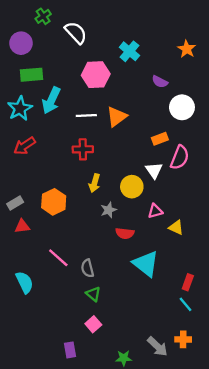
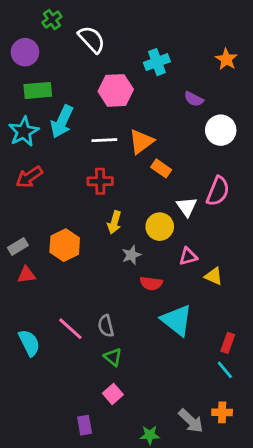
cyan cross: (129, 51) -> (157, 62), turned 30
orange rectangle: (160, 139) -> (161, 168), moved, turned 56
pink line: (58, 258) -> (70, 329), moved

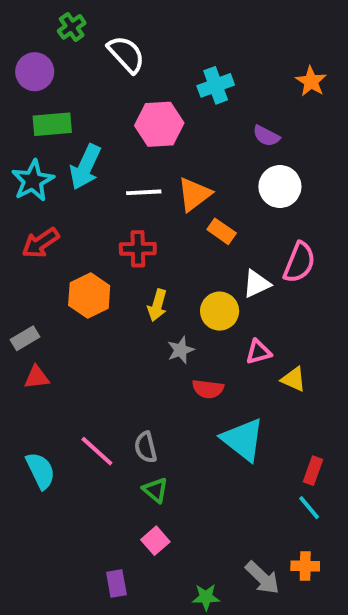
white circle: (221, 130) -> (280, 187), moved
white triangle: (187, 207) -> (257, 284), turned 40
orange hexagon: (65, 245) -> (89, 295), moved

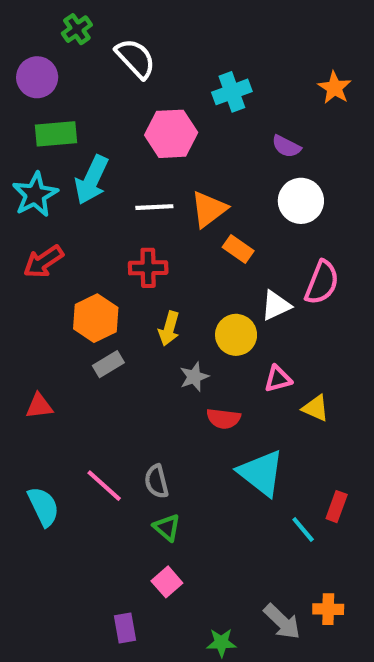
gray rectangle: (25, 338) -> (108, 364), moved
cyan line: (309, 508) -> (303, 530), moved

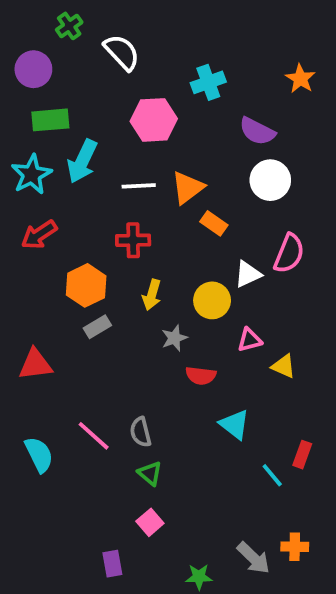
purple semicircle: (286, 146) -> (257, 131), size x1.4
red triangle: (39, 406) -> (35, 364), size x1.4
cyan triangle: (261, 473) -> (235, 425), size x0.7

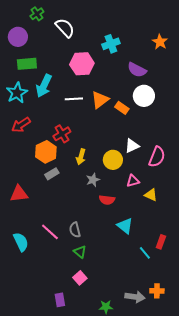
orange rectangle: (214, 223) -> (122, 108), moved
red cross: (133, 240) -> (62, 134), moved, turned -30
pink semicircle: (289, 253) -> (157, 157), moved
gray arrow: (253, 558) -> (135, 297), turned -36

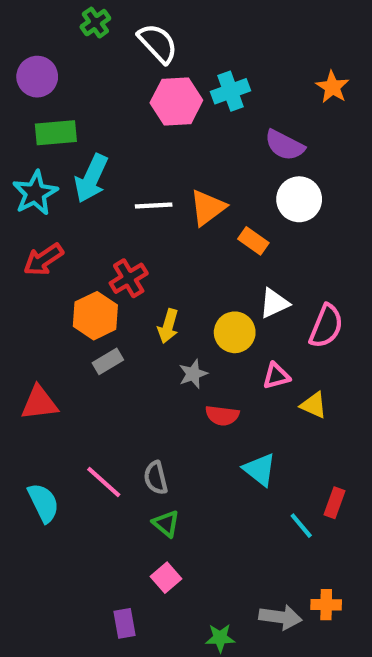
green cross: (37, 14) -> (95, 23), moved
white semicircle: (65, 28) -> (158, 43), moved
pink hexagon: (82, 64) -> (176, 102), moved
orange rectangle: (122, 108) -> (253, 241), moved

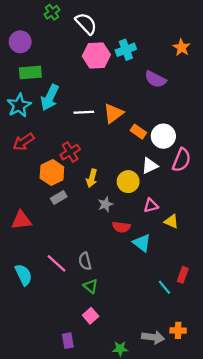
white circle: (299, 199) -> (163, 136), moved
pink semicircle: (326, 326) -> (182, 160), moved
cyan triangle: (260, 470) -> (142, 243), moved

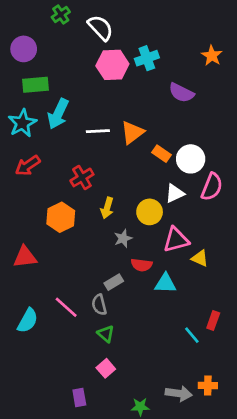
orange hexagon: (52, 172) -> (61, 217), moved
gray rectangle: (59, 197) -> (114, 282), moved
pink triangle: (151, 205) -> (176, 240), size x1.5
cyan triangle: (142, 243) -> (165, 283), turned -36
cyan semicircle: (24, 275) -> (28, 321), turned 55

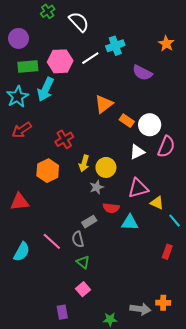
pink hexagon: (112, 65) -> (60, 61), moved
white line: (98, 131) -> (90, 58), moved, turned -30
yellow circle: (150, 212) -> (106, 167), moved
cyan line: (192, 335) -> (175, 221), moved

